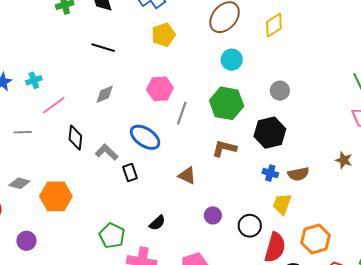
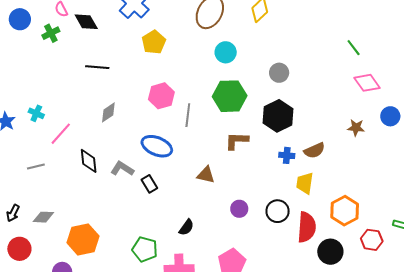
cyan cross: (34, 80) -> (36, 113), turned -35
orange hexagon: (56, 196) -> (83, 239), moved

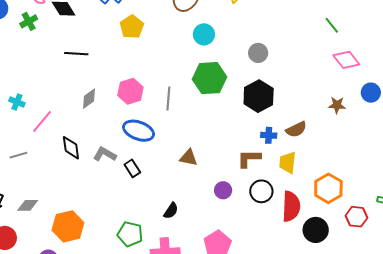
pink hexagon: (161, 96) -> (130, 91), moved
brown L-shape: (237, 141) -> (249, 158), moved

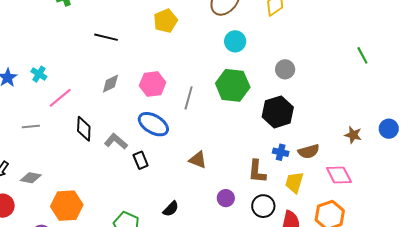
pink diamond: (346, 60) -> (339, 175), moved
brown L-shape: (249, 158) -> (257, 171), turned -95

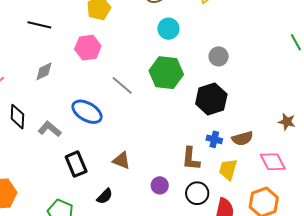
pink hexagon: (153, 84) -> (88, 48), moved
gray line: (189, 98) -> (122, 85), turned -65
black rectangle: (141, 160) -> (76, 164), moved, size x1.4
brown triangle: (198, 160) -> (121, 160), moved

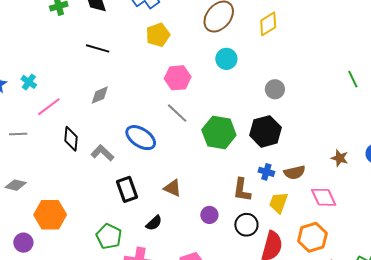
pink hexagon: (88, 48) -> (178, 78), moved
green hexagon: (166, 73) -> (219, 133), moved

